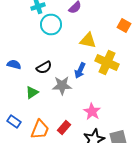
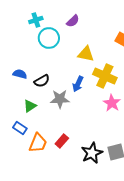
blue semicircle: (14, 64) -> (20, 74), moved
pink star: (92, 112) -> (112, 103), moved
blue rectangle: (14, 122) -> (20, 128), moved

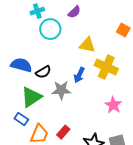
blue semicircle: (20, 74) -> (21, 65), size x1.5
pink star: (112, 103) -> (113, 105), moved
green triangle: (30, 106) -> (31, 97), size x1.6

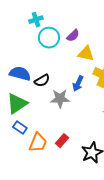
purple semicircle: (74, 12) -> (73, 36), moved
green triangle: (31, 97) -> (17, 104), moved

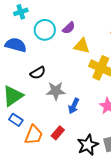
cyan cross: (36, 20) -> (21, 12), moved
blue semicircle: (20, 74) -> (16, 45), moved
blue arrow: (78, 84) -> (74, 106), moved

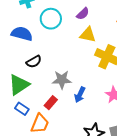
purple semicircle: (69, 28) -> (83, 14), moved
black semicircle: (38, 73) -> (34, 62), moved
red rectangle: (58, 133) -> (51, 103), moved

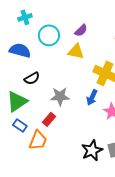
yellow triangle: (88, 35) -> (76, 51), moved
blue arrow: (80, 95) -> (92, 97), moved

